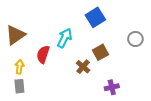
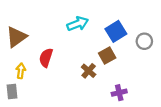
blue square: (95, 17) -> (116, 31), moved
cyan arrow: (65, 38) -> (78, 24), moved, turned 42
gray rectangle: (19, 86) -> (12, 92), moved

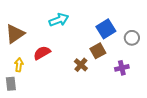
cyan arrow: (78, 24) -> (59, 20), moved
red semicircle: (46, 58) -> (42, 53), turned 42
purple cross: (119, 93) -> (122, 68), moved

